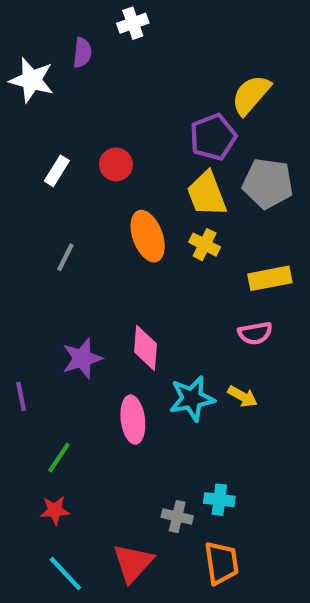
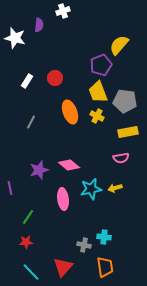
gray pentagon: (268, 183) -> (125, 101), moved
pink diamond: (146, 348) -> (69, 165), turned -55
yellow arrow: (243, 396) -> (115, 188), turned 136

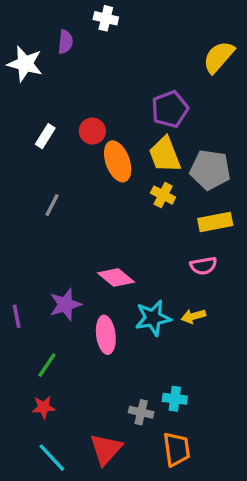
white cross: (63, 11) -> (106, 18), turned 32
yellow semicircle: (119, 45) -> (219, 57), moved
orange ellipse: (70, 112) -> (118, 161), moved
purple star: (39, 170) -> (65, 304), moved

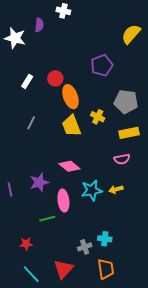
yellow trapezoid: (165, 155) -> (71, 126), moved
green line: (47, 365) -> (47, 219), moved, turned 42
gray cross: (141, 412) -> (85, 247), turned -32

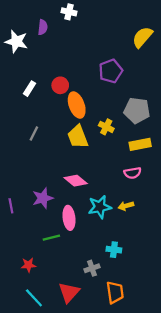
cyan cross: (105, 239) -> (114, 250), moved

